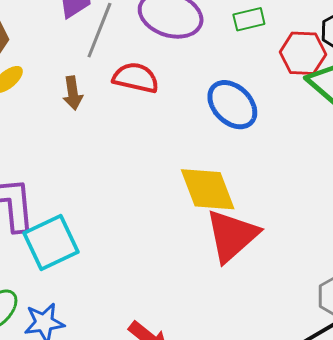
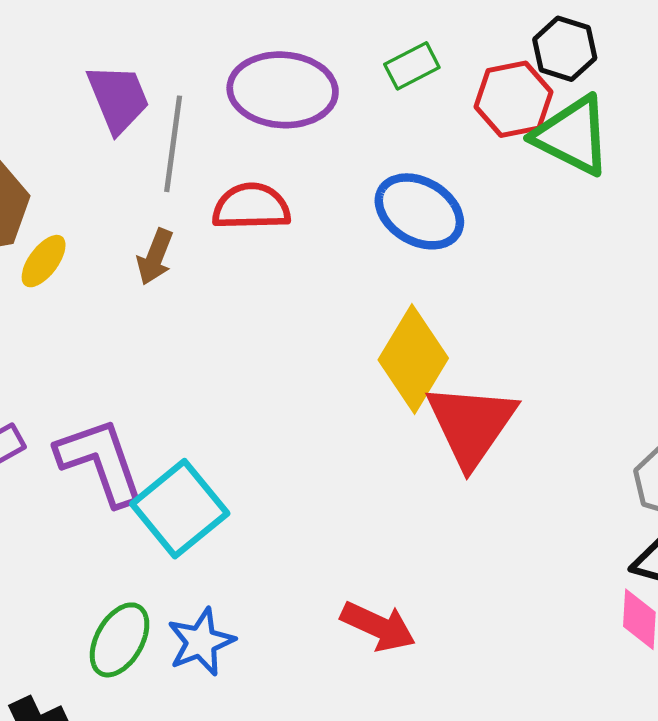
brown arrow: (73, 93) -> (155, 257), turned 44
yellow diamond: (208, 189) -> (413, 359), turned 66

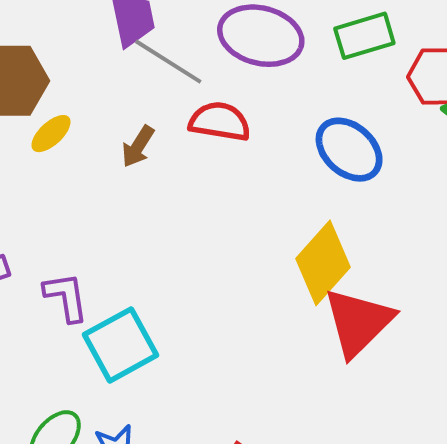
green rectangle: (412, 66) -> (364, 36), size x1.4
gray line: (173, 144) -> (168, 62), turned -76
purple L-shape: (100, 462) -> (66, 297), size x0.7

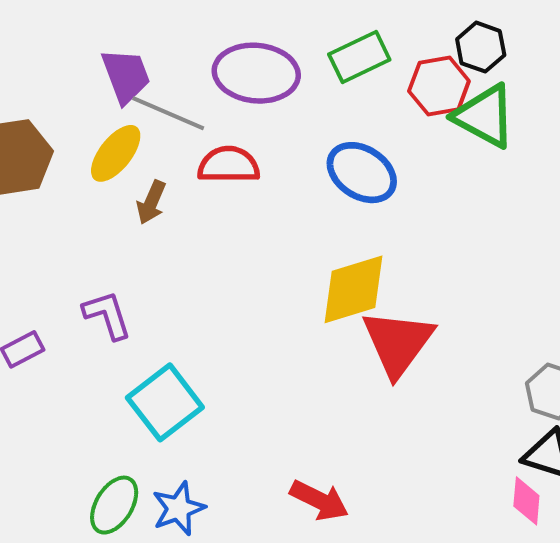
yellow ellipse: (51, 134) -> (116, 153), moved, size x1.4
yellow diamond: (323, 263) -> (353, 289), turned 40
purple L-shape: (66, 297) -> (107, 315), moved

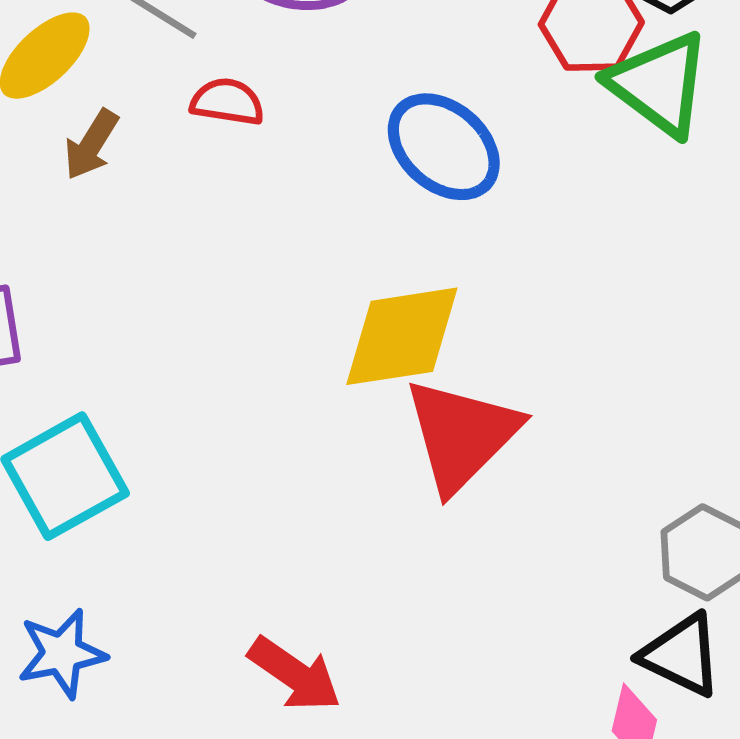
red semicircle: (229, 165) -> (227, 102), size x0.7

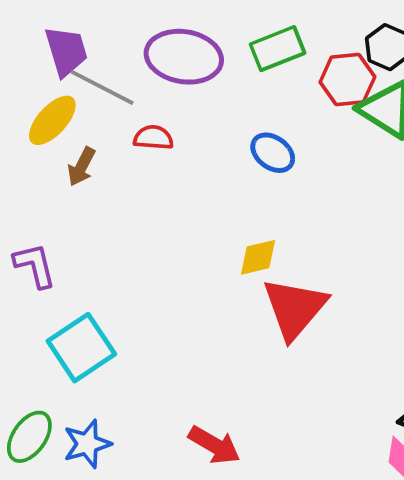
blue ellipse: (444, 147) -> (273, 153), size x0.7
yellow diamond: (402, 336) -> (258, 257), size x0.6

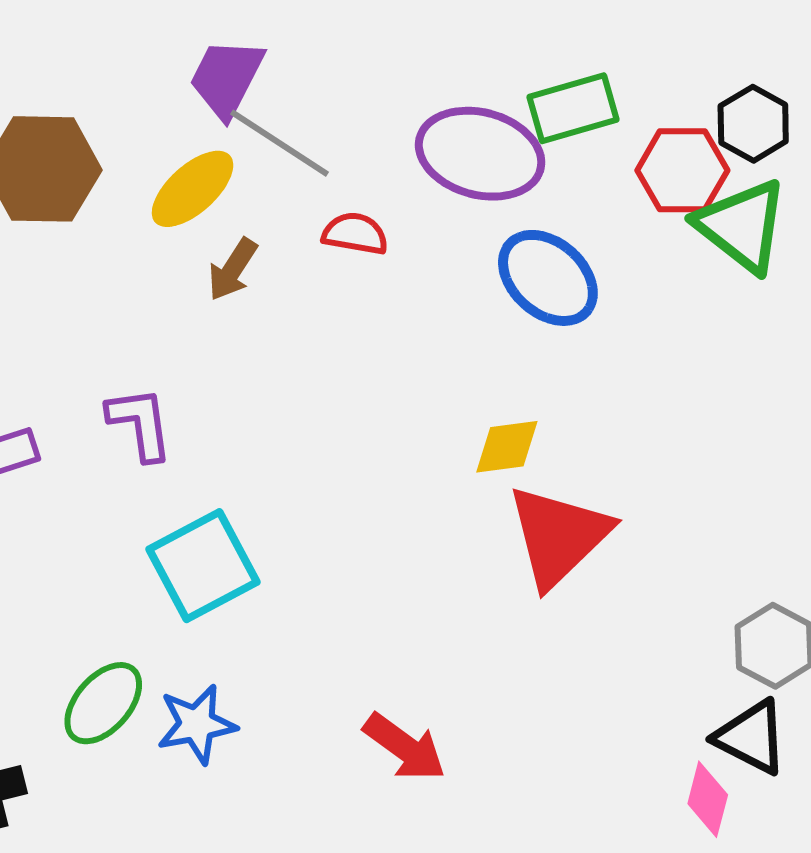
purple trapezoid: (66, 51) -> (227, 78), turned -142
purple ellipse: (184, 57) -> (480, 154), moved
blue ellipse: (273, 153) -> (548, 278), size x1.4

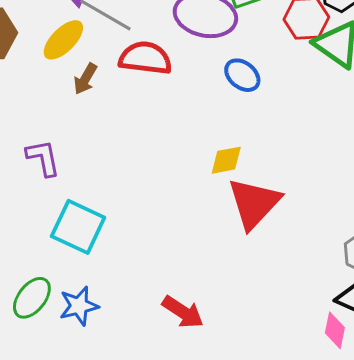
red semicircle: (355, 234) -> (145, 58), size x1.6
blue ellipse: (548, 278) -> (242, 75), size x0.7
cyan square: (203, 566) -> (78, 227), turned -34

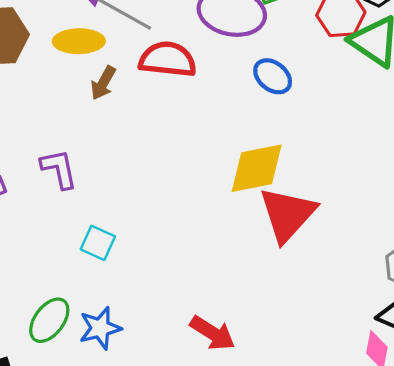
yellow ellipse: (63, 40) -> (79, 41), turned 45
yellow diamond: (226, 160) -> (257, 168), size x1.6
cyan square: (78, 227) -> (98, 243), size x0.6

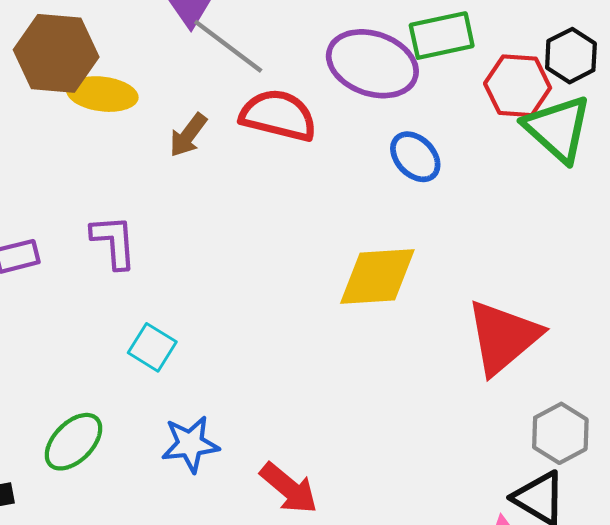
yellow ellipse: (79, 41) -> (102, 94), moved
red triangle: (288, 214) -> (503, 337), moved
blue star: (100, 328) -> (190, 444), moved

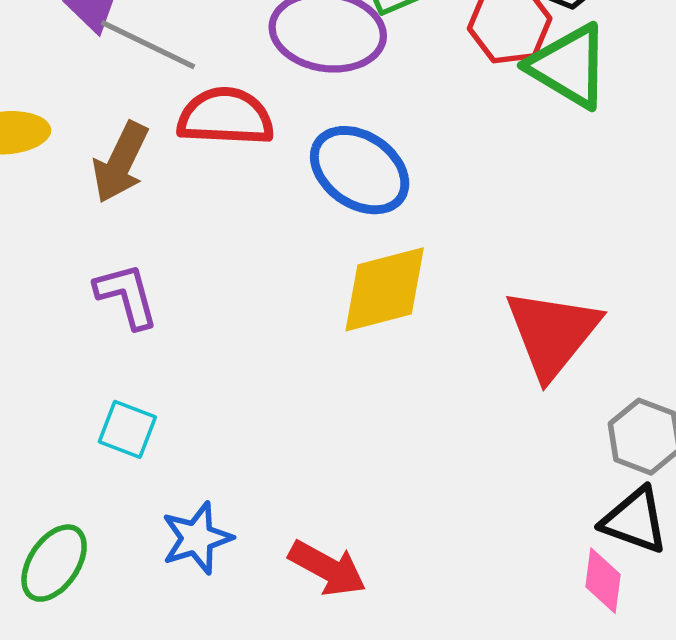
brown arrow: (188, 135) -> (120, 162), size x1.4
blue ellipse: (415, 157) -> (360, 170), moved, size x1.5
purple L-shape: (114, 242) -> (127, 296), moved

